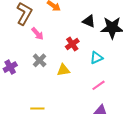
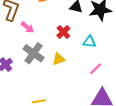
cyan triangle: (97, 58) -> (89, 42), turned 40
gray cross: (40, 60) -> (34, 53), size x1.5

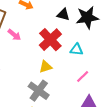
red cross: (63, 32) -> (50, 40), size x1.6
gray cross: (34, 53) -> (39, 91), moved

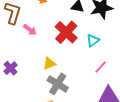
cyan triangle: (76, 50) -> (93, 40), turned -40
yellow triangle: (46, 67) -> (49, 63), moved

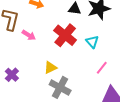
cyan triangle: (93, 40) -> (92, 42), turned -32

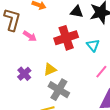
red cross: (65, 35) -> (66, 38), turned 30
purple cross: (12, 75) -> (24, 74), moved

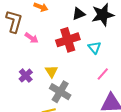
black triangle: (77, 12) -> (79, 14), turned -32
yellow triangle: (50, 69) -> (51, 71), turned -40

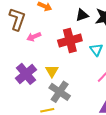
pink arrow: (31, 38) -> (34, 37), turned 120
purple cross: (26, 76) -> (26, 74), size x1.5

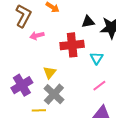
purple cross: (26, 74) -> (22, 85), moved

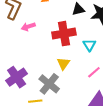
yellow triangle: (50, 72) -> (63, 64), moved

